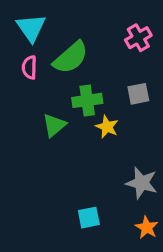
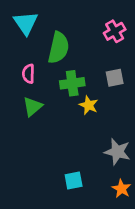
green semicircle: (71, 58) -> (59, 48), turned -36
pink semicircle: (29, 67) -> (28, 74), moved
green triangle: (54, 125) -> (33, 107), moved

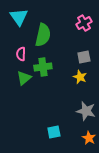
green cross: (72, 83) -> (43, 67), moved
yellow star: (89, 105) -> (80, 77), moved

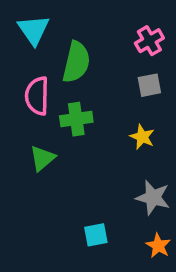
pink semicircle: (21, 54) -> (37, 96), size x1.5
gray square: (84, 57) -> (149, 85), moved
green triangle: (24, 78) -> (42, 158), moved

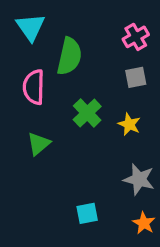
green cross: (76, 119) -> (87, 113), moved, turned -36

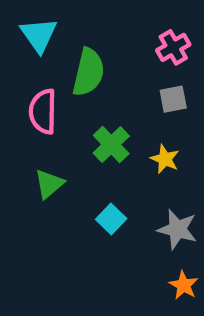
cyan square: (87, 213) -> (111, 219), moved, turned -35

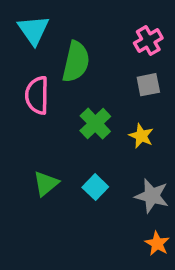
green triangle: (49, 184) -> (46, 184), moved

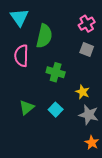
gray square: (148, 85) -> (87, 49), turned 32
green cross: (95, 124) -> (56, 72), turned -30
yellow star: (141, 136) -> (83, 92), moved

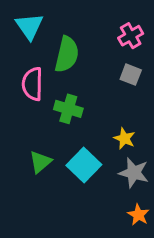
green cross: (56, 72) -> (68, 109), moved
cyan square: (56, 110) -> (84, 165), size x1.5

